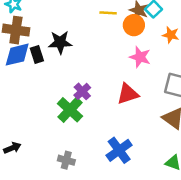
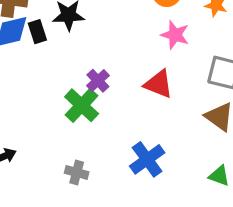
red triangle: (128, 94) -> (159, 84), turned 40

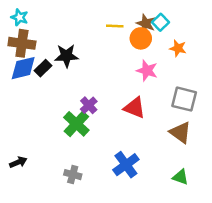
black rectangle: (37, 32) -> (43, 68), turned 63

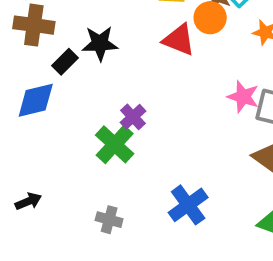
blue diamond: (23, 68) -> (36, 100), moved
pink star: (147, 71) -> (243, 97), moved
red triangle: (135, 108) -> (179, 40), moved

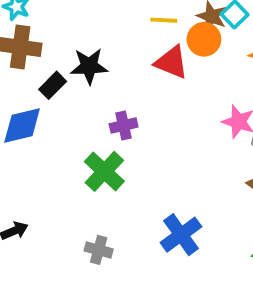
purple cross: (133, 117) -> (124, 125), moved, turned 30

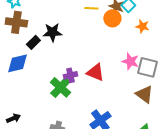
red triangle: (171, 62) -> (95, 72), moved
purple cross: (124, 125) -> (70, 75), moved

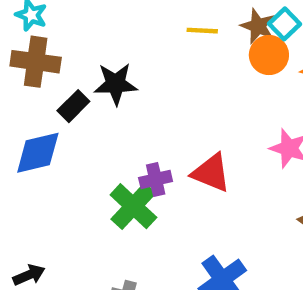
orange circle: (112, 18) -> (269, 55), moved

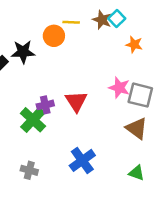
orange circle: (269, 55) -> (54, 36), moved
red triangle: (211, 173) -> (76, 101), turned 35

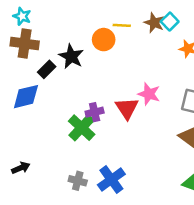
black star: (23, 52) -> (71, 56), turned 30
pink star: (119, 88) -> (149, 94), moved
blue cross: (82, 160) -> (111, 179), moved

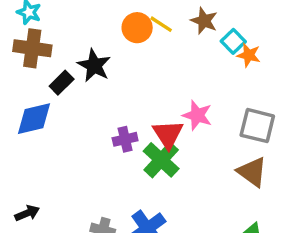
cyan square: (170, 21) -> (233, 41), moved
yellow line: (122, 25) -> (161, 24), turned 30
orange circle: (104, 40) -> (137, 28), moved
green cross: (82, 128) -> (161, 160), moved

